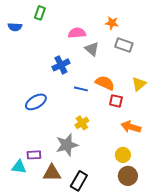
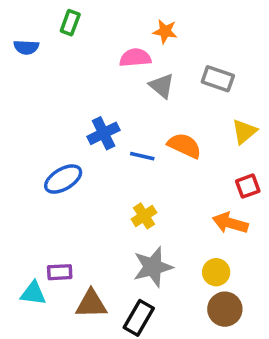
orange star: (112, 23) -> (165, 31), moved
blue cross: (61, 65) -> (104, 133), moved
yellow triangle: (139, 84) -> (244, 132), moved
red square: (116, 101) -> (248, 186), moved, turned -32
gray star: (67, 145) -> (153, 267), moved

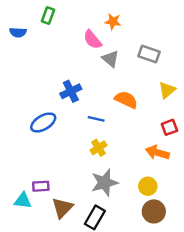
pink semicircle: (135, 58) -> (92, 40), turned -125
blue line: (142, 156) -> (96, 119), moved
brown triangle: (91, 304) -> (62, 208), turned -45

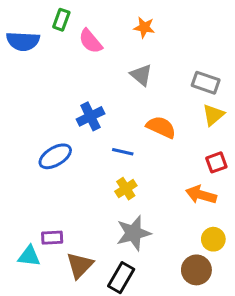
blue semicircle: (18, 32) -> (23, 41), size x1.5
pink semicircle: (92, 40) -> (90, 41), moved
gray rectangle: (149, 54) -> (206, 83), moved
yellow circle: (148, 186) -> (213, 239), moved

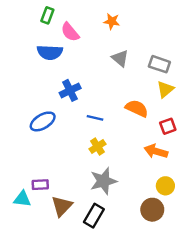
blue semicircle: (23, 41) -> (50, 52), moved
gray triangle: (141, 75) -> (120, 58), moved
orange semicircle: (161, 127) -> (137, 108), moved

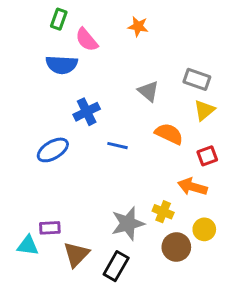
gray triangle: (120, 58) -> (148, 91), moved
yellow cross: (97, 146) -> (163, 212), moved, turned -35
brown circle: (152, 210) -> (176, 247), moved

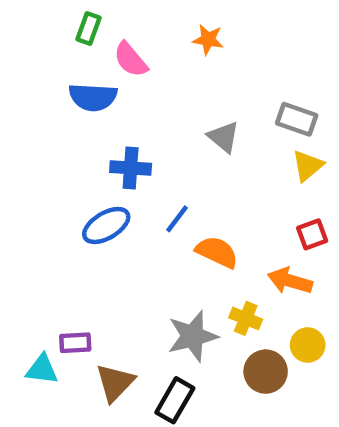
blue cross: (87, 112) -> (131, 168), turned 30
orange semicircle: (169, 134) -> (217, 252), moved
blue line: (118, 146) -> (177, 219), turned -66
blue ellipse: (53, 150) -> (106, 225), moved

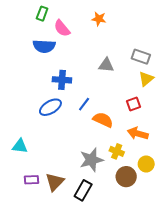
gray triangle: (224, 137) -> (106, 65), turned -35
red square: (312, 234) -> (134, 104), moved
purple rectangle: (75, 343) -> (31, 180), moved
cyan triangle: (42, 369) -> (20, 146), moved

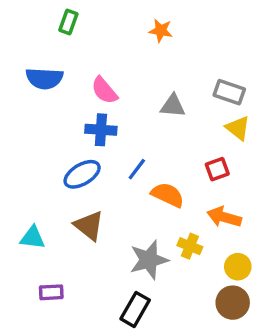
pink semicircle: (62, 28) -> (104, 90), moved
blue semicircle: (44, 46) -> (44, 78), moved
yellow triangle: (146, 79) -> (238, 128), turned -42
brown circle: (126, 177) -> (233, 303), moved
brown triangle: (55, 182) -> (89, 226), moved, turned -36

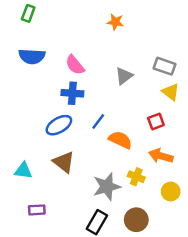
green rectangle: (68, 22) -> (28, 13), moved
gray triangle: (173, 106) -> (124, 76), turned -42
brown circle: (233, 303) -> (136, 220), moved

